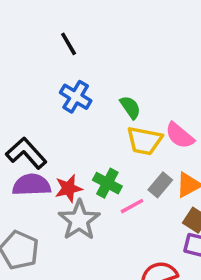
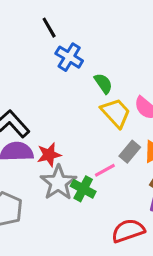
blue cross: (76, 97) -> (69, 57), moved
yellow trapezoid: (144, 141) -> (116, 113), turned -144
green cross: (107, 183) -> (83, 189), moved

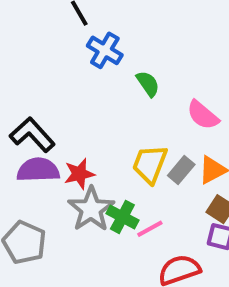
yellow trapezoid: (116, 113) -> (150, 164), moved, turned -116
pink line: (105, 170) -> (150, 229), moved

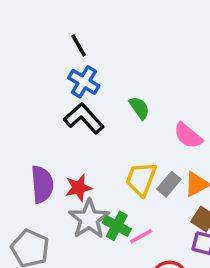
blue cross: (105, 50) -> (84, 82), moved
black L-shape: (32, 135) -> (84, 118), moved
purple semicircle: (38, 170) -> (42, 184), turned 87

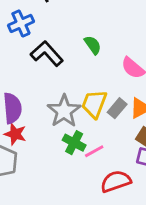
blue cross: (84, 82) -> (21, 23), moved, turned 35
red star: (79, 188) -> (15, 134), moved, turned 30
gray star: (89, 219) -> (64, 111), moved

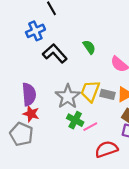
gray rectangle: (117, 108) -> (107, 94), turned 64

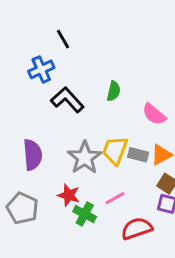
green semicircle: (89, 47) -> (114, 91), turned 48
red star: (31, 114) -> (69, 195), moved
green cross: (75, 120) -> (85, 214), moved

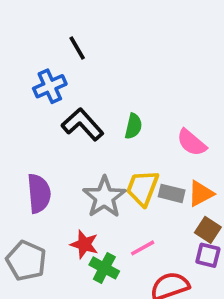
green semicircle: (114, 91) -> (133, 126), moved

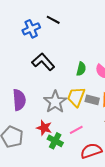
black line: (77, 48) -> (53, 20), moved, turned -32
blue cross: (50, 86) -> (31, 29), moved
green semicircle: (133, 126) -> (81, 69), moved

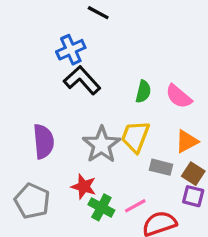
blue cross: (31, 29) -> (71, 50), moved
gray rectangle: (92, 100) -> (161, 167), moved
pink line: (76, 130) -> (135, 206), moved

